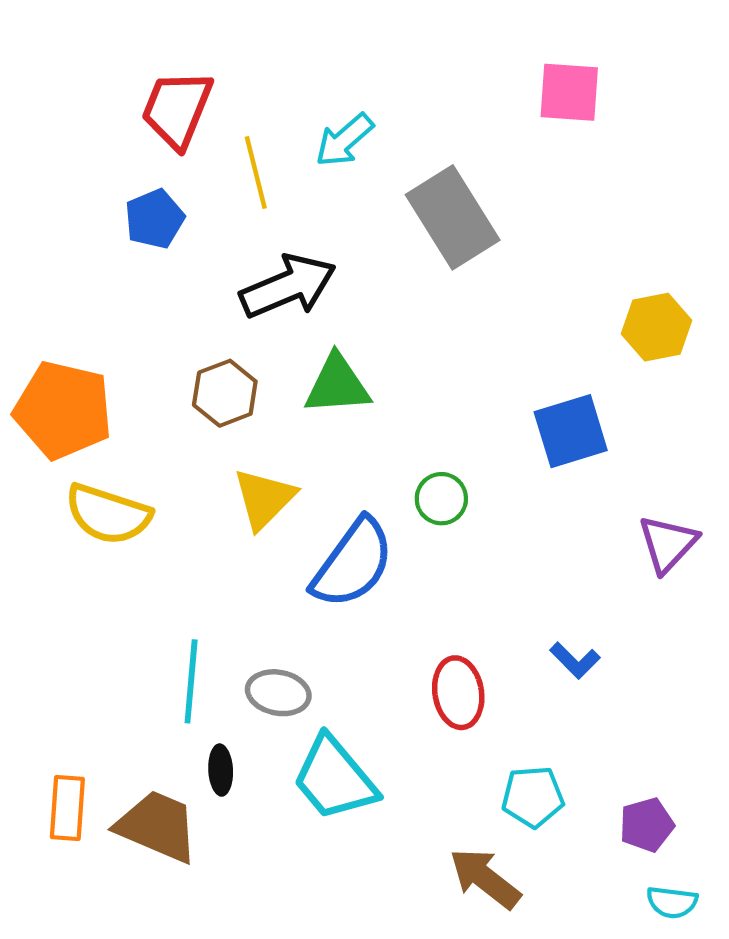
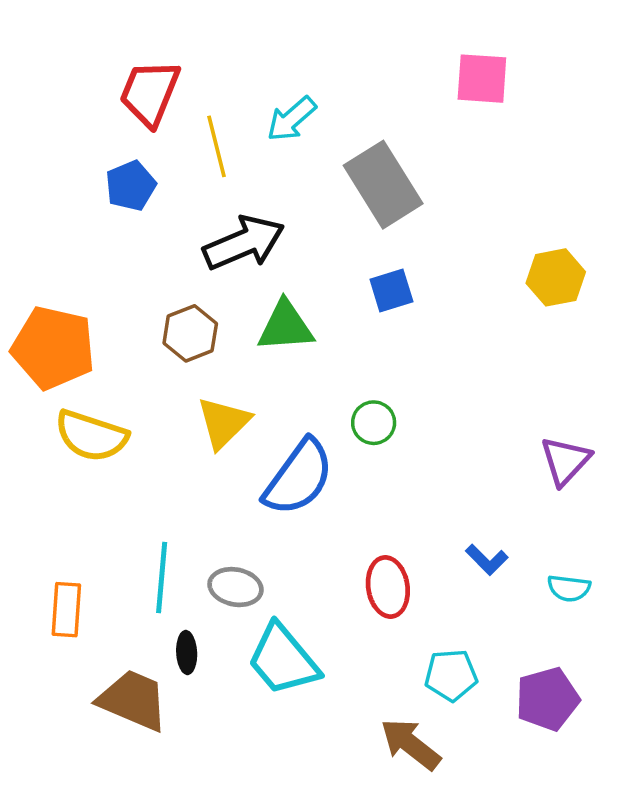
blue square: (571, 431) -> (391, 291), moved, size x0.7
orange rectangle: (67, 808) -> (66, 610), moved
purple pentagon: (647, 825) -> (547, 699), size x1.4
cyan semicircle: (672, 902) -> (569, 588), moved

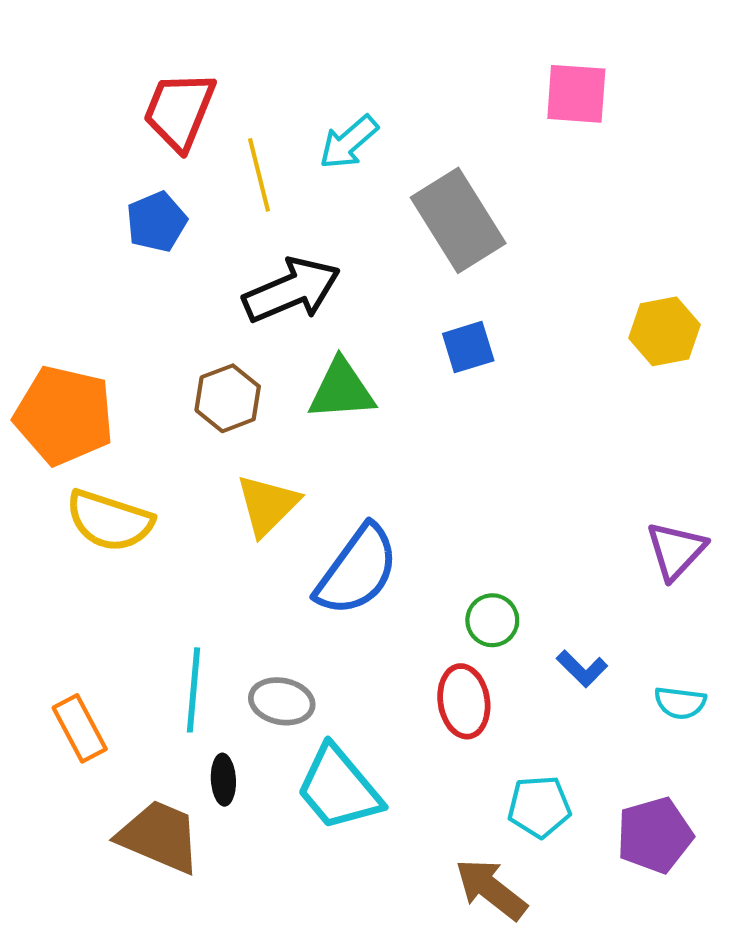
green circle: (374, 423) -> (492, 620), moved
orange rectangle: (66, 610) -> (80, 728), turned -32

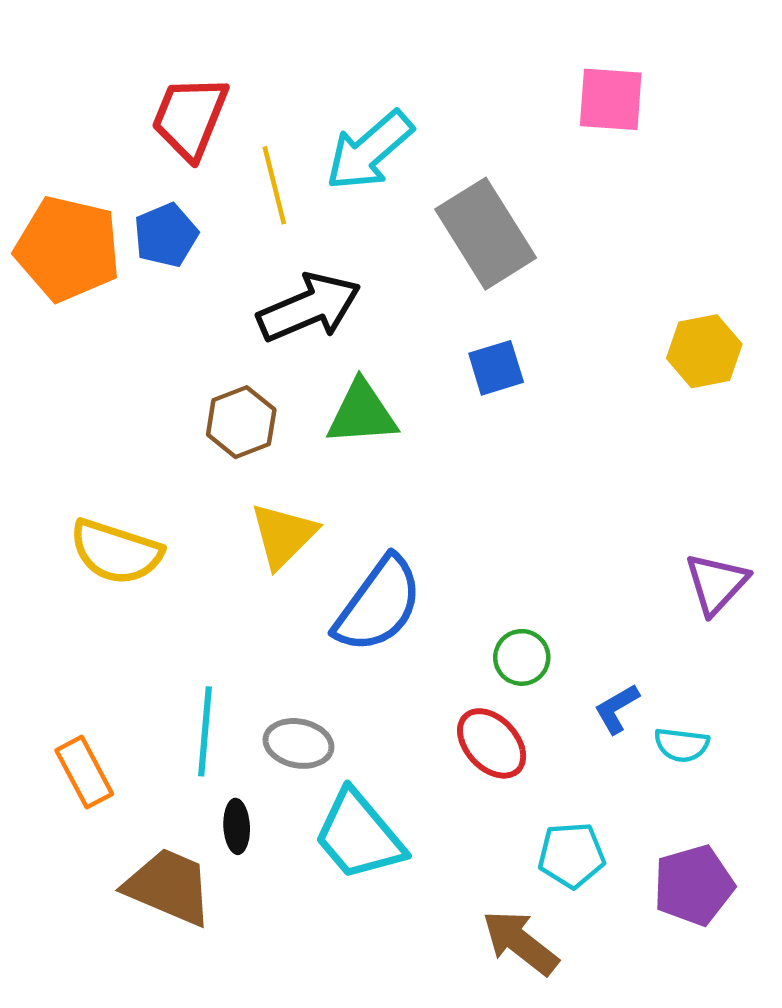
cyan arrow: (349, 142) -> (369, 151), size x1.4
orange pentagon: (64, 415) -> (68, 249), moved
blue L-shape: (582, 669) -> (617, 709), turned 105
red ellipse: (464, 701) -> (492, 743), turned -34
cyan semicircle: (680, 703) -> (682, 745), moved

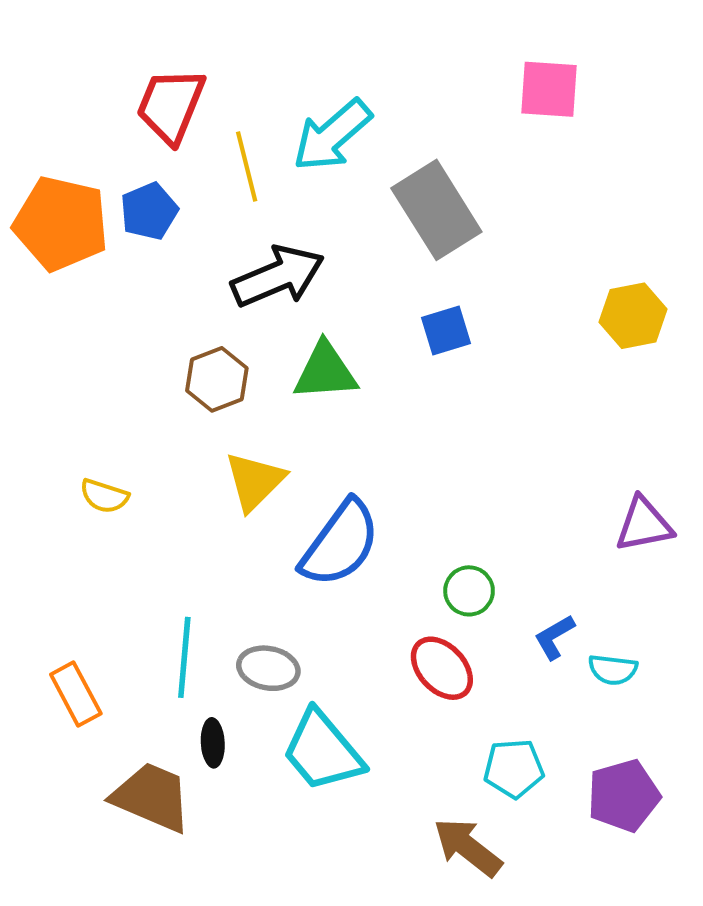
yellow semicircle: (116, 552) -> (104, 496), size x0.6
purple triangle: (716, 584) -> (644, 524), turned 36

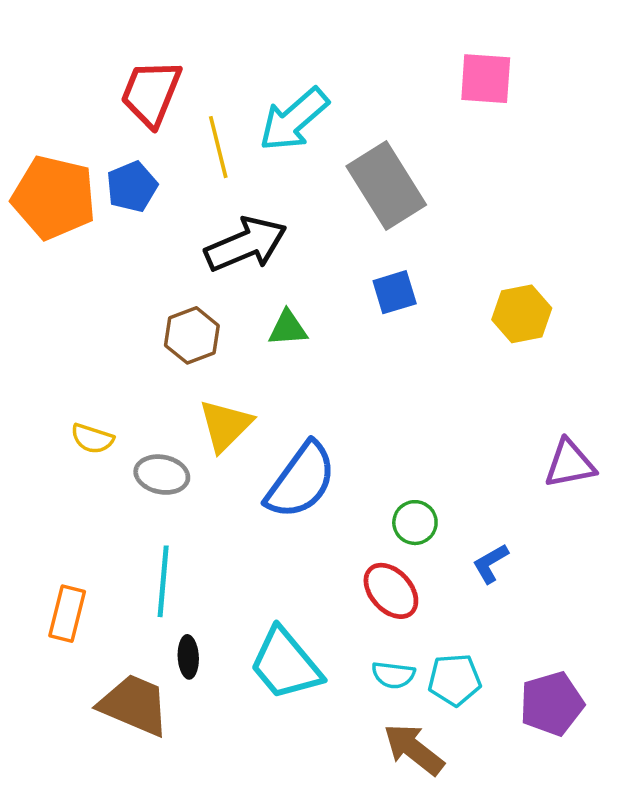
yellow hexagon: (633, 316) -> (522, 314), moved
green triangle: (325, 371) -> (288, 328), size x0.7
gray ellipse: (268, 668) -> (162, 475), moved
cyan semicircle: (613, 670) -> (393, 675), moved
orange rectangle: (76, 694) -> (67, 614), turned 42

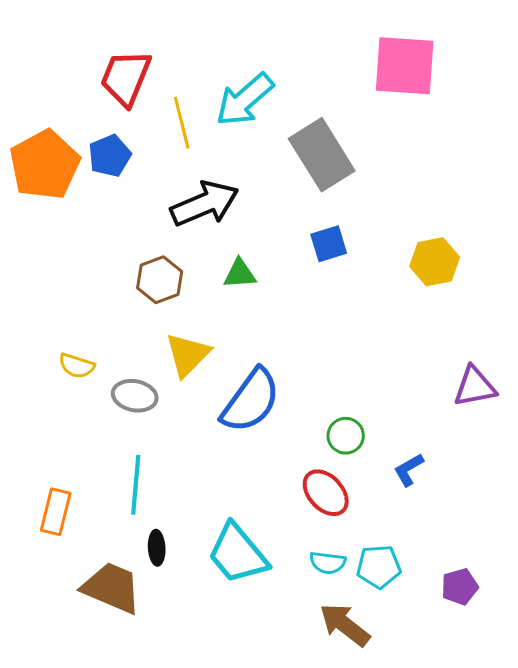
pink square: (486, 79) -> (405, 66), size x1.4
orange pentagon: (54, 197) -> (45, 165), turned 30
purple pentagon: (552, 704) -> (460, 587), size x0.7

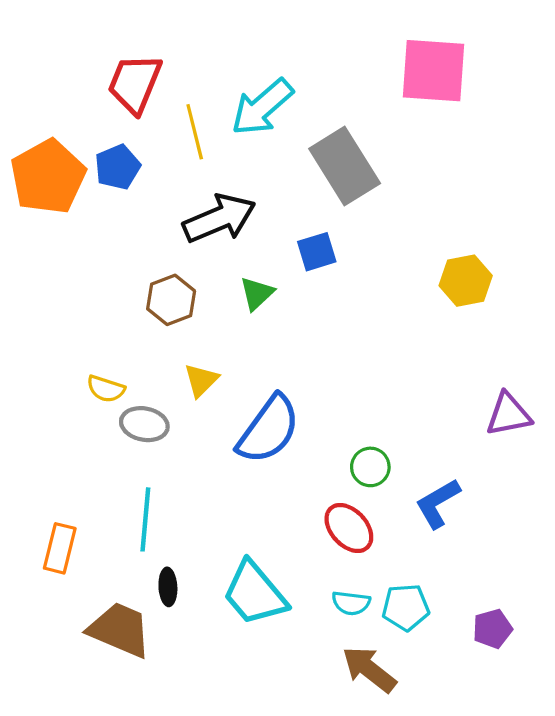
blue square: (329, 244) -> (317, 252), moved
green triangle: (240, 274) -> (257, 293), turned -39
yellow triangle: (188, 355) -> (201, 380), size x0.7
yellow semicircle: (77, 366) -> (106, 389), moved
blue L-shape: (409, 470) -> (438, 503), size x1.4

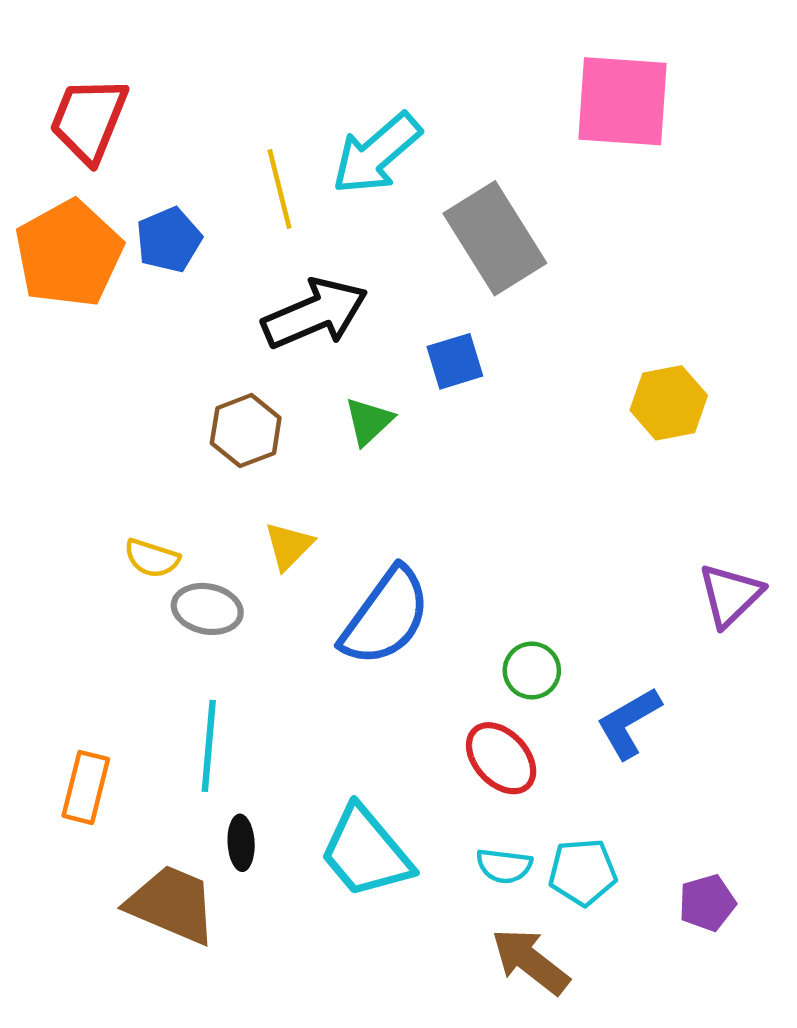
red trapezoid: (135, 84) -> (89, 120), moved
purple triangle: (508, 414) -> (730, 595), turned -33

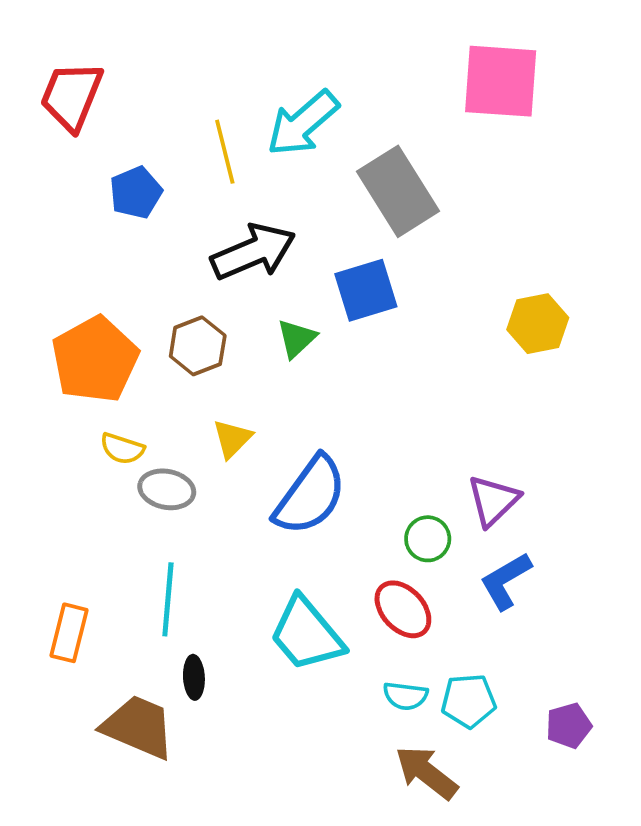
orange pentagon: (69, 254) -> (95, 359), moved
blue square: (455, 361) -> (366, 290), size x1.4
purple triangle: (730, 595) -> (493, 500), moved
cyan trapezoid: (366, 852) -> (306, 634), moved

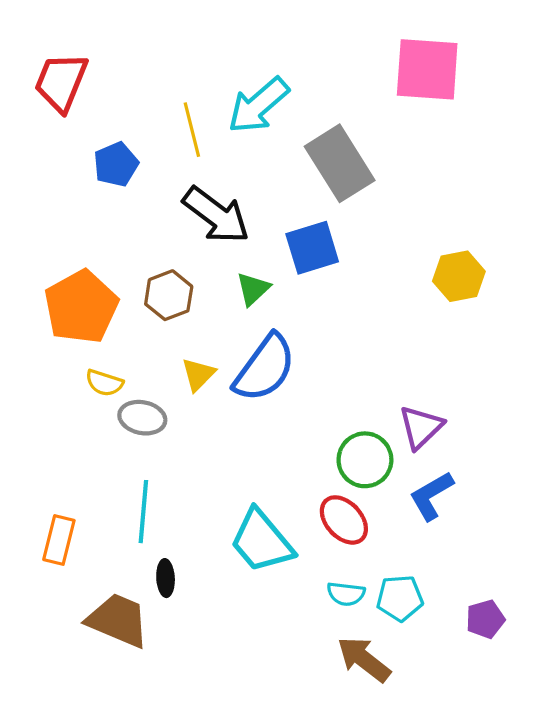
black arrow: (253, 252) -> (216, 215), turned 60
blue semicircle: (310, 496) -> (265, 368), moved
green circle: (428, 539) -> (365, 460), size x1.4

